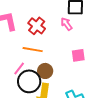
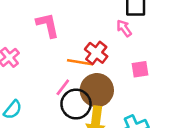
red cross: (37, 26) -> (96, 53), moved
brown circle: (45, 71) -> (97, 90), size x1.6

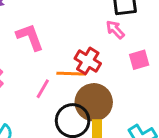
pink square: (140, 69) -> (139, 60), moved
pink line: (63, 87) -> (43, 89), moved

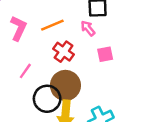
pink L-shape: (30, 37) -> (18, 28), turned 40
orange line: (71, 74) -> (52, 25), moved, turned -30

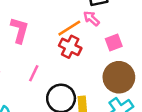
orange line: (52, 25) -> (69, 28), moved
brown circle: (65, 85) -> (119, 77), moved

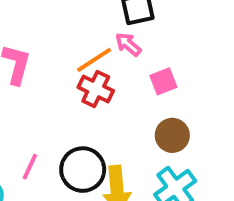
pink line: (34, 73) -> (30, 167), moved
brown circle: (119, 77) -> (172, 135), size x0.7

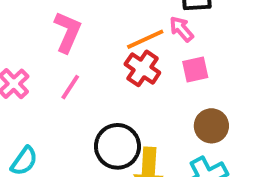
pink square: (163, 81) -> (195, 70), moved
pink line: (30, 167) -> (70, 87), moved

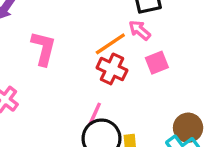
pink line: (70, 87) -> (95, 114), moved
brown circle: (211, 126) -> (188, 128), moved

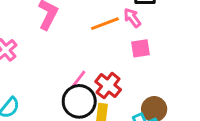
red cross: (112, 69) -> (108, 86), moved

